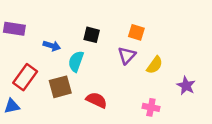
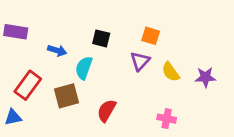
yellow semicircle: (155, 65) -> (171, 72), turned 108
purple star: (186, 86) -> (205, 77), moved, turned -30
red semicircle: (97, 100) -> (107, 111), turned -85

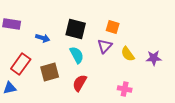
black square: (101, 38) -> (76, 29), size x1.5
cyan semicircle: (84, 68) -> (77, 55), moved, turned 132

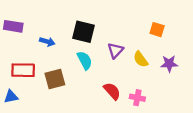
orange square: (113, 27) -> (157, 30), moved
red rectangle: (21, 64) -> (23, 70), turned 55
red semicircle: (80, 83) -> (112, 91), moved, turned 108

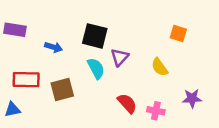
purple triangle: (115, 50) -> (120, 57), moved
purple star: (169, 64) -> (192, 98), moved

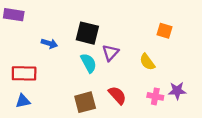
purple rectangle: (15, 30) -> (14, 15), moved
brown square: (62, 90) -> (85, 102), moved
blue triangle: (12, 110) -> (23, 101), moved
pink cross: (156, 111) -> (155, 96), moved

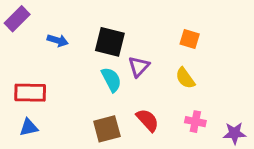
purple rectangle: (14, 15) -> (17, 19), turned -54
orange square: (165, 31) -> (190, 39), moved
blue arrow: (49, 43) -> (58, 40), moved
purple star: (177, 91) -> (234, 133), moved

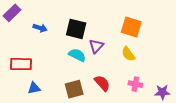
orange square: (190, 39) -> (131, 27), size x1.5
cyan semicircle: (111, 80) -> (77, 55), turned -36
blue triangle: (29, 127) -> (34, 88), moved

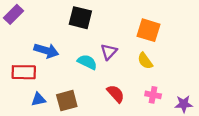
blue arrow: (40, 28) -> (46, 51), moved, size x1.5
black square: (76, 29) -> (80, 18), moved
brown square: (74, 89) -> (67, 101), moved

